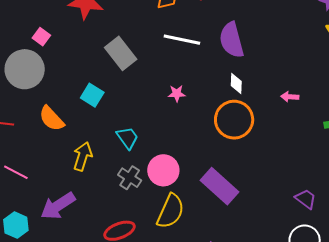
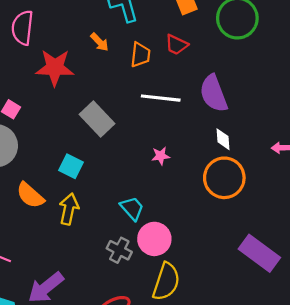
cyan trapezoid: (127, 138) -> (132, 208), moved
yellow arrow: (83, 156) -> (69, 209), moved
purple rectangle: (220, 186) -> (259, 253), moved

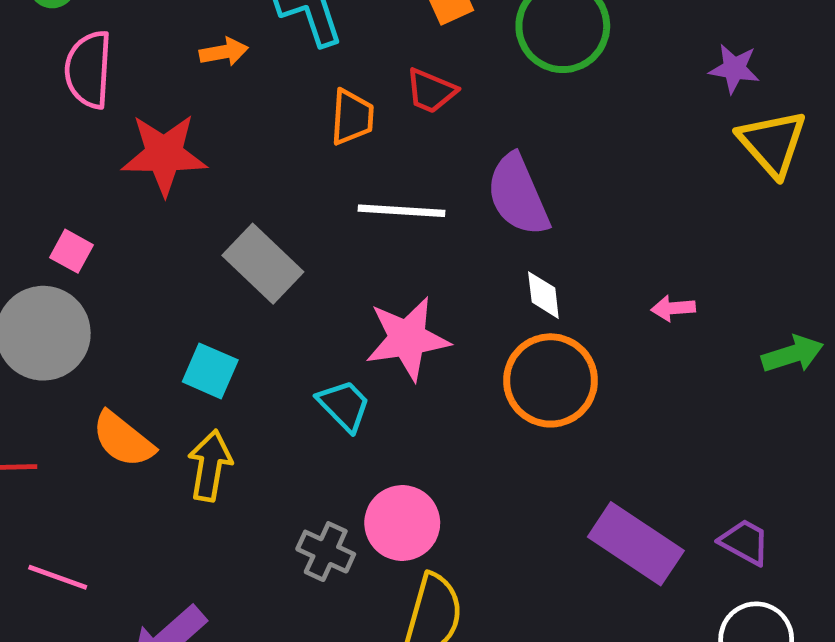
orange arrow: (100, 42) -> (224, 52), moved, turned -54
pink star: (161, 156) -> (407, 339), size x2.0
cyan trapezoid: (132, 208) -> (344, 405), moved

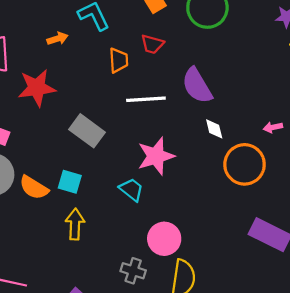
orange circle: (551, 380) -> (245, 164), moved
orange semicircle: (123, 439) -> (34, 188), moved
gray cross: (326, 552) -> (133, 271), moved

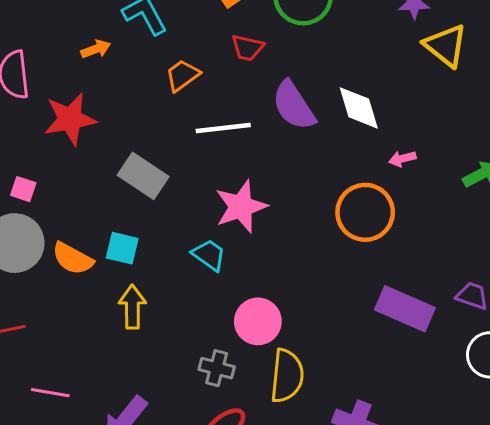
red trapezoid: (152, 44) -> (248, 48), moved
orange trapezoid: (119, 60) -> (182, 75), turned -120
white diamond: (214, 129) -> (359, 108), moved, size x1.6

